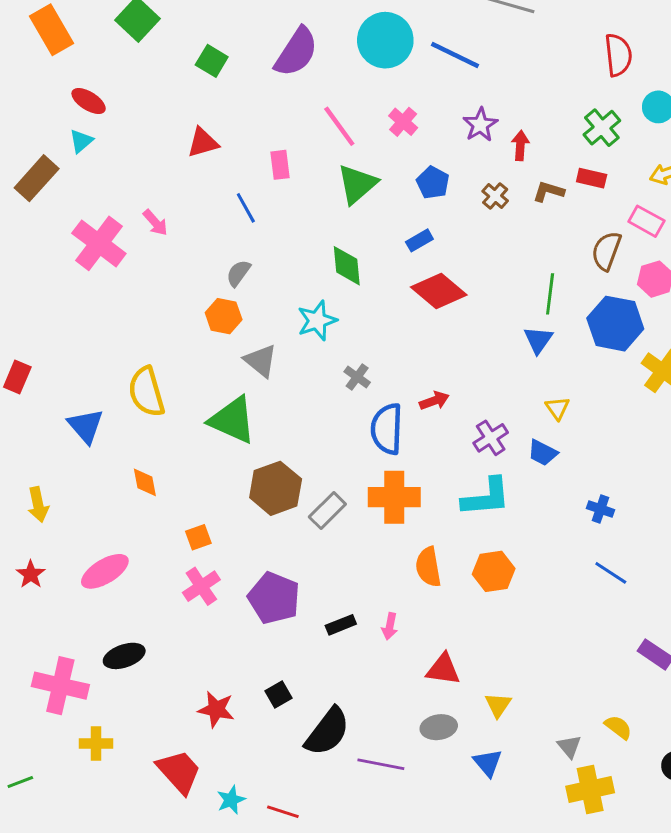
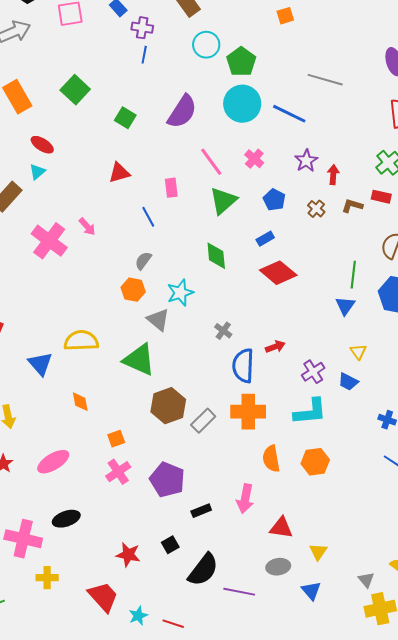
cyan star: (317, 321) -> (180, 293), moved
yellow semicircle: (146, 392) -> (81, 341), turned 104
black rectangle: (341, 625) -> (201, 511), moved
pink arrow: (390, 626) -> (245, 499), size x1.6

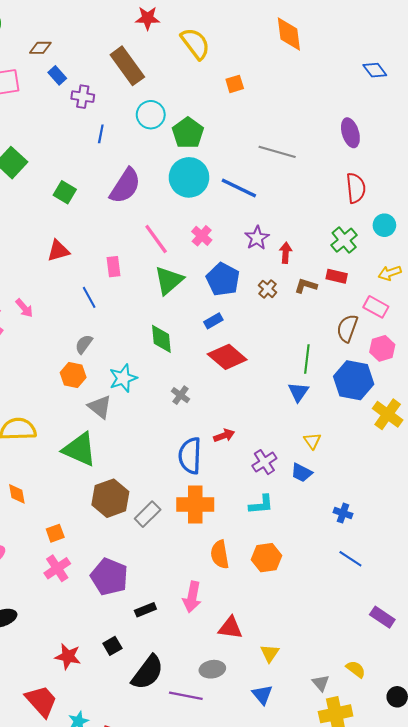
blue line: (144, 55) -> (101, 134), moved
blue pentagon: (274, 200) -> (223, 279), size x1.4
gray cross: (223, 331) -> (180, 395), moved
cyan L-shape: (310, 412) -> (261, 505), size x0.7
gray ellipse: (278, 567) -> (212, 669), moved

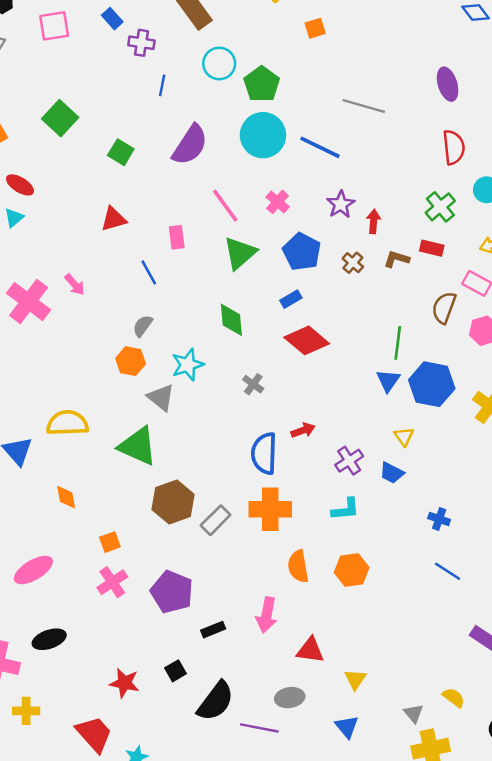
blue hexagon: (354, 380) -> (432, 384), moved

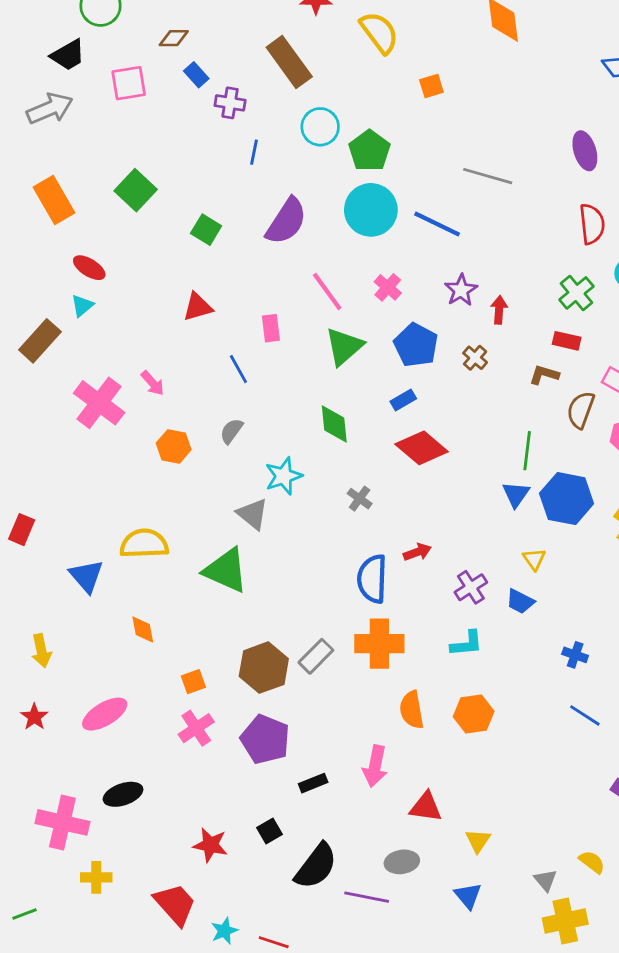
brown L-shape: (397, 259) -> (544, 375), moved
orange hexagon: (131, 361) -> (174, 446), moved
brown hexagon: (173, 502) -> (264, 668), moved

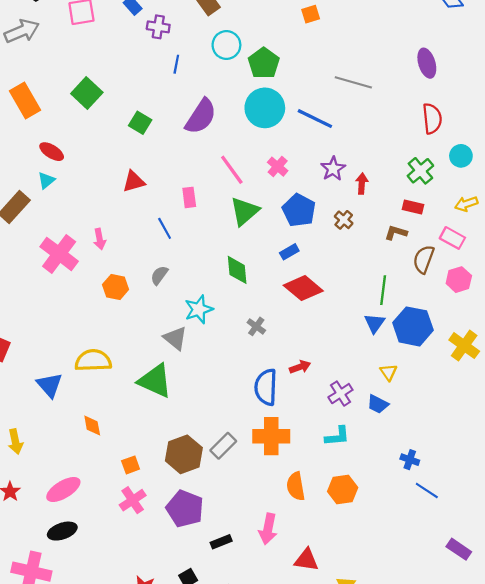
pink arrow: (153, 383) -> (100, 239), turned 30
blue cross: (575, 655) -> (410, 460), moved
black ellipse: (123, 794) -> (62, 531), moved

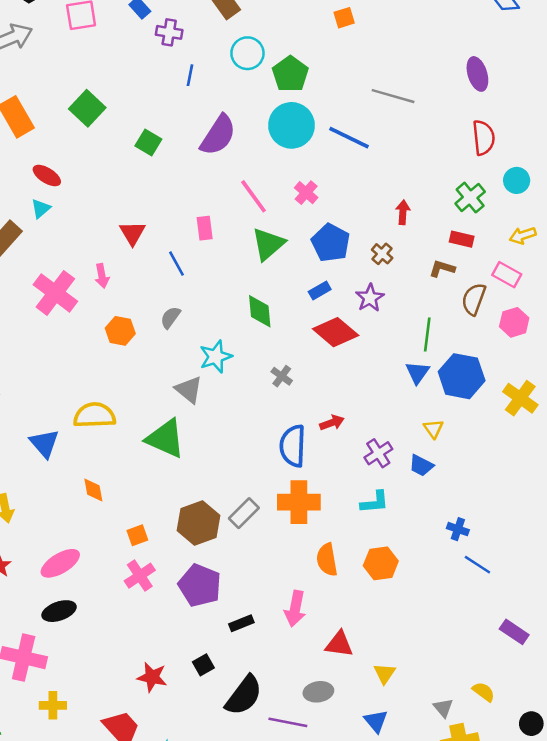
purple star: (333, 169) -> (370, 298), moved
red triangle: (134, 181) -> (132, 233), moved, turned -45

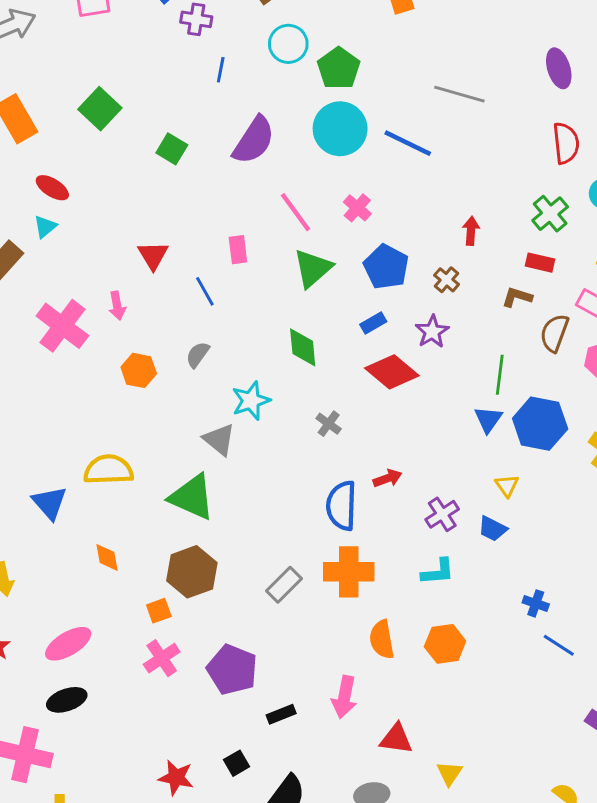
brown hexagon: (199, 523) -> (192, 572), moved

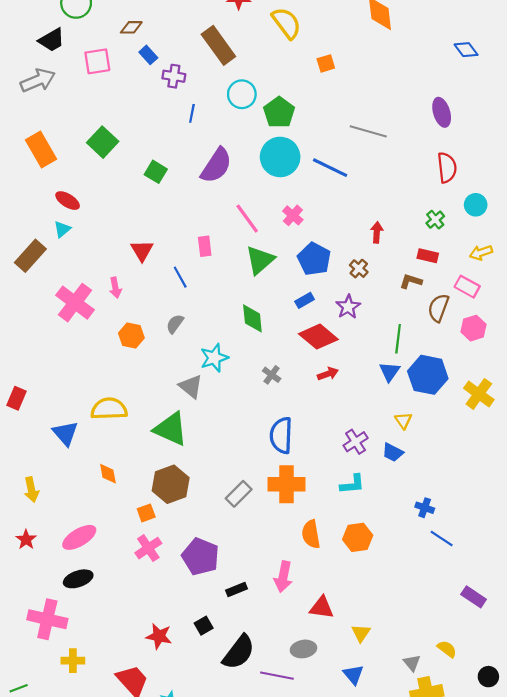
green cross: (550, 214) -> (435, 220), size x0.7
red arrow: (388, 478) -> (328, 374), moved

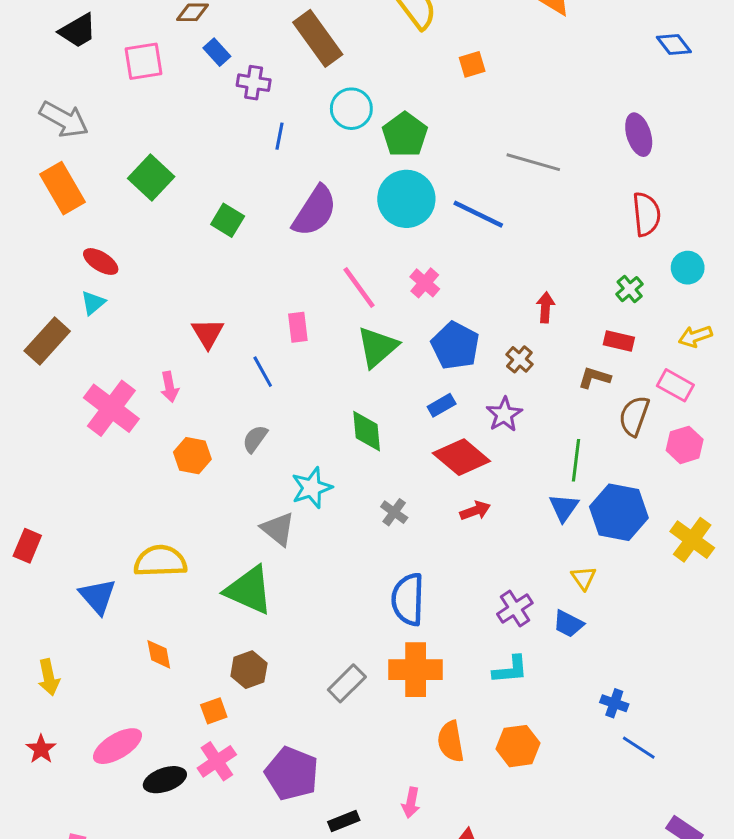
gray arrow: (38, 80) -> (64, 119), moved, turned 52
brown hexagon: (171, 484) -> (249, 670), size x0.7
pink arrow: (283, 577) -> (411, 803), size x0.7
black ellipse: (78, 579) -> (165, 780), moved

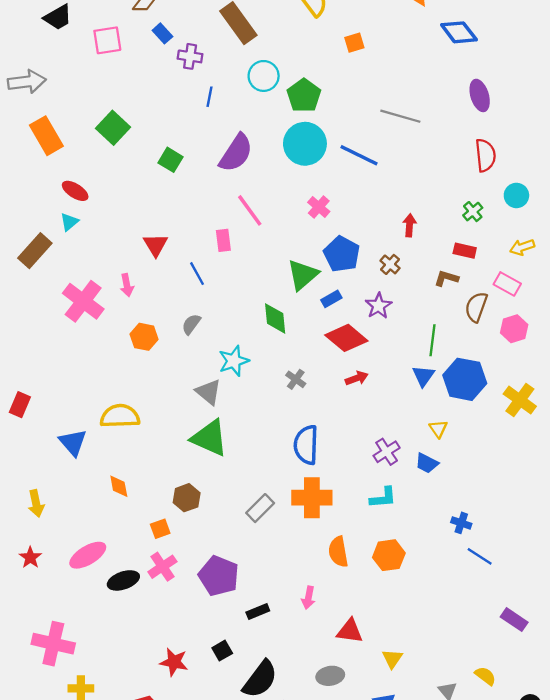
blue diamond: (674, 44) -> (459, 32), moved, size x1.4
gray arrow: (64, 119) -> (27, 82), moved, turned -36
pink line: (359, 287) -> (250, 210), moved
green triangle: (377, 347) -> (303, 275), moved
green triangle: (249, 590) -> (210, 438), moved

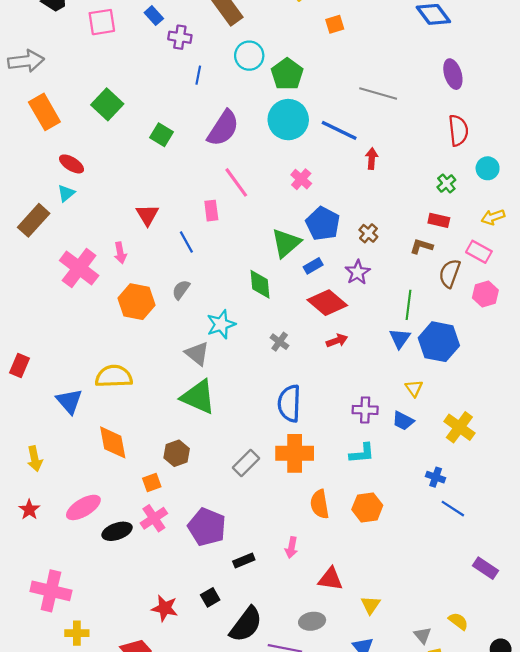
red arrow: (410, 225) -> (372, 159), moved
orange hexagon: (144, 337) -> (137, 302), size x1.4
yellow cross: (520, 400) -> (459, 427), moved
purple cross: (387, 452) -> (365, 410), turned 35
orange diamond: (119, 486) -> (113, 442), size x1.6

